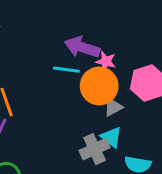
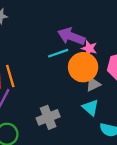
cyan line: (66, 70) -> (58, 53), turned -30
gray cross: (95, 149) -> (48, 117), moved

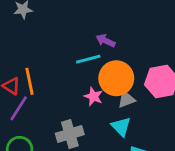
purple arrow: (71, 36) -> (106, 41), size x0.6
pink star: (89, 48) -> (93, 96), moved

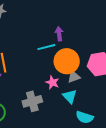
purple arrow: (106, 41) -> (59, 34), turned 56
pink star: (93, 96) -> (52, 82), moved

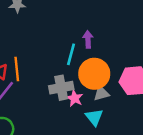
cyan line: (46, 47) -> (71, 54), turned -66
gray cross: (32, 101) -> (61, 88), moved

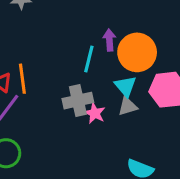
orange circle: (94, 74) -> (137, 52), moved
cyan triangle: (94, 117) -> (125, 86), moved

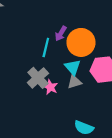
purple arrow: (109, 40) -> (61, 34), turned -144
gray cross: (78, 101) -> (38, 78), turned -30

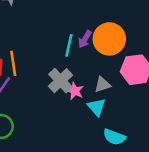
purple arrow: (61, 34) -> (85, 39), moved
cyan triangle: (73, 67) -> (97, 107), moved

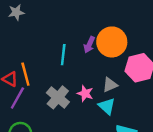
cyan line: (69, 45) -> (63, 55), moved
gray cross: (60, 81) -> (58, 97), moved

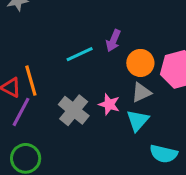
orange circle: (112, 42) -> (140, 63), moved, size x0.7
cyan line: (63, 55) -> (80, 54), turned 60
cyan triangle: (107, 106) -> (138, 120), turned 30

